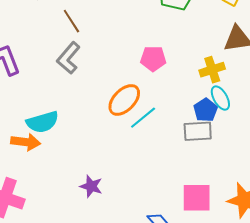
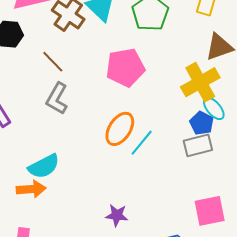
pink pentagon: (153, 59) -> (125, 67), moved, size x1.5
yellow cross: (212, 70) -> (200, 82), size x1.5
purple star: (91, 186) -> (117, 215), moved

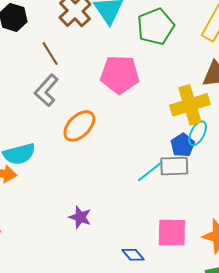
cyan ellipse: (214, 108) -> (198, 133), turned 55
orange ellipse: (120, 129) -> (79, 126), moved
cyan line: (142, 143) -> (150, 171), moved

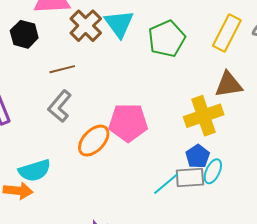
brown line: (50, 54) -> (62, 69), turned -70
pink pentagon: (120, 75) -> (128, 123), moved
cyan ellipse: (198, 133) -> (213, 171), moved

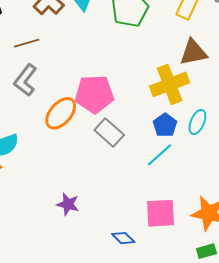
cyan ellipse: (213, 171) -> (197, 122), moved
gray rectangle: (190, 178) -> (109, 133), moved, turned 48
cyan line: (166, 184) -> (159, 155), moved

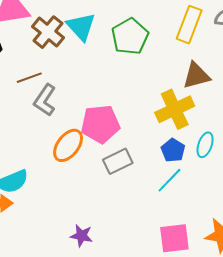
gray L-shape: (25, 80) -> (45, 100), moved
gray rectangle: (109, 133) -> (118, 161), turned -64

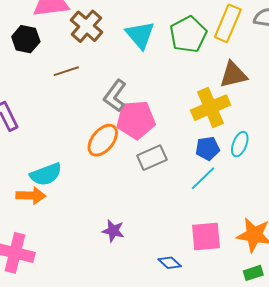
cyan triangle: (81, 27) -> (140, 35), moved
green pentagon: (130, 36) -> (188, 34), moved
gray L-shape: (45, 100) -> (115, 96), moved
blue pentagon: (173, 150) -> (207, 148), turned 30

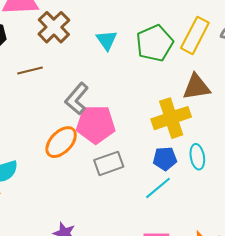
cyan triangle: (140, 35) -> (107, 40), size x0.7
cyan ellipse: (240, 144) -> (197, 157), turned -35

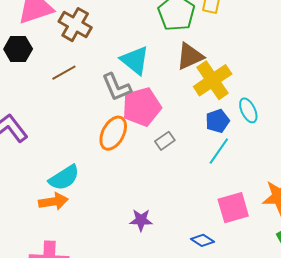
cyan triangle: (107, 40) -> (135, 60), moved, size x1.4
brown triangle: (196, 87) -> (190, 56), moved
gray L-shape: (77, 99) -> (117, 87), turned -48
gray rectangle: (109, 163) -> (165, 141), size x0.7

